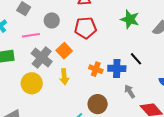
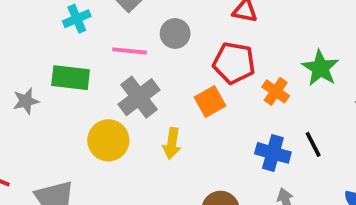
orange square: (64, 51) -> (210, 101), moved
orange cross: (96, 69) -> (276, 91), moved

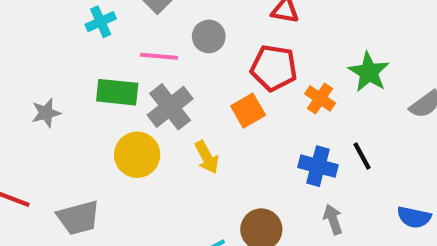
green rectangle: (71, 78) -> (117, 92), moved
yellow arrow: (172, 143) -> (207, 157), turned -36

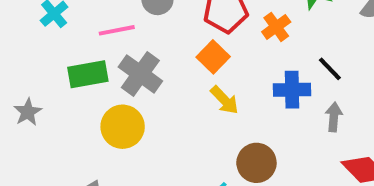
orange cross: (320, 98) -> (276, 27), turned 36
yellow arrow: (207, 157) -> (224, 100), moved
gray arrow: (333, 219) -> (334, 117), moved, turned 40

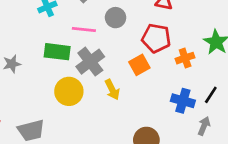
black line: (330, 69) -> (211, 95), turned 60
yellow arrow: (224, 100) -> (112, 90), moved

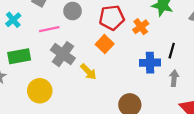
green rectangle: (57, 52) -> (19, 56), moved
yellow circle: (69, 91) -> (40, 91), moved

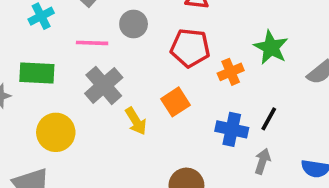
orange square: (105, 44) -> (176, 102), moved

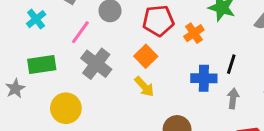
pink line: (92, 43) -> (80, 32), turned -45
orange square: (176, 102) -> (146, 56), moved
yellow arrow: (136, 121) -> (144, 87), moved

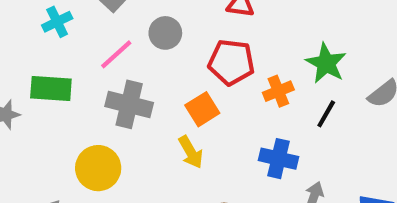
gray cross: (96, 64) -> (129, 104), turned -36
black line: (231, 64) -> (326, 114), moved
yellow circle: (66, 108) -> (98, 168), moved

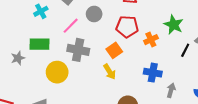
black line: (326, 114) -> (185, 50), moved
yellow circle: (98, 168) -> (57, 72), moved

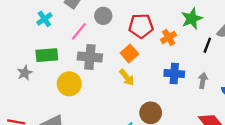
green star: (174, 25) -> (192, 19), turned 30
gray arrow: (171, 90) -> (203, 81), moved

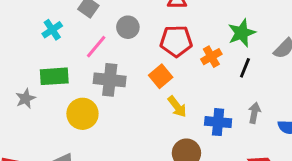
black line: (207, 45) -> (245, 68), moved
blue cross: (174, 74) -> (218, 122), moved
yellow arrow: (127, 77) -> (177, 107), moved

